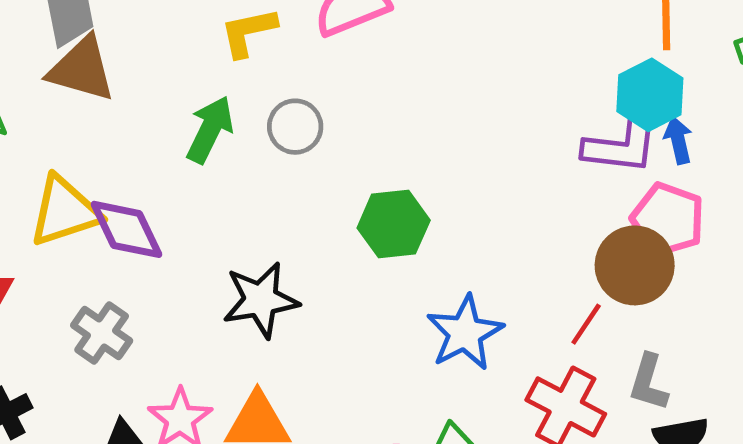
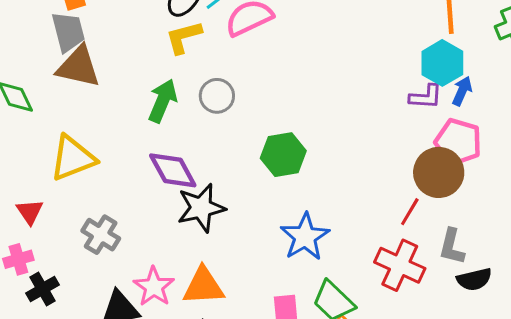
blue arrow: (678, 140) -> (462, 91), turned 40
purple L-shape: (621, 146) -> (426, 97), size x0.7
purple diamond: (126, 229) -> (173, 170), moved
blue star: (465, 333) -> (305, 237), moved

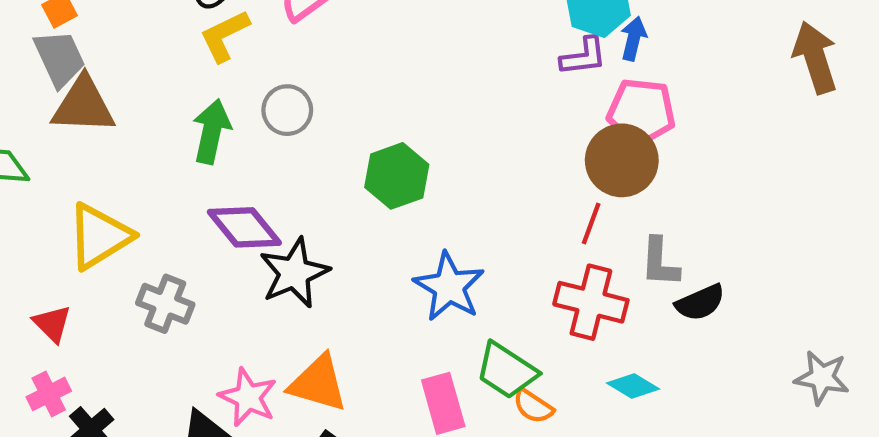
gray cross: (101, 235) -> (165, 304), moved
orange triangle: (203, 286) -> (318, 383), turned 30

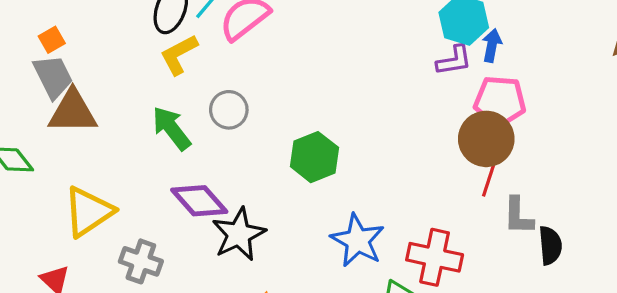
green arrow: (212, 131) -> (171, 128), turned -48
red line: (591, 224) -> (488, 181), moved
red cross: (591, 302) -> (435, 257), moved
black semicircle: (700, 303) -> (550, 245), turned -69

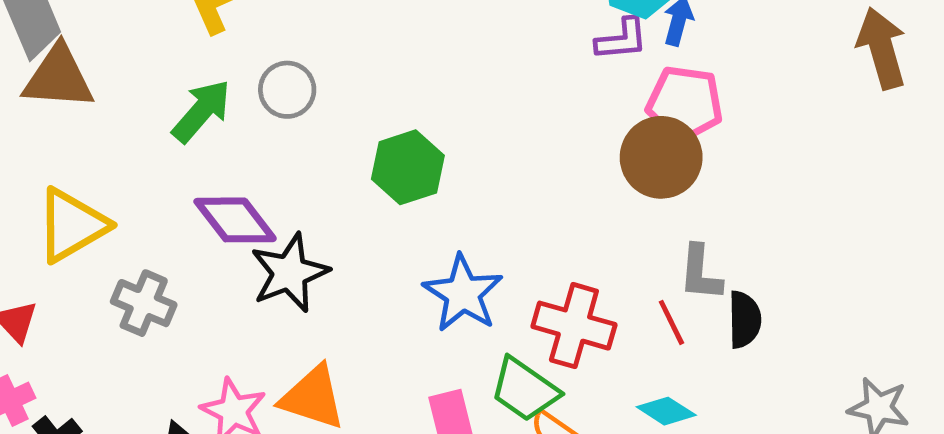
green arrow: (171, 128) -> (201, 111), turned 75
red line: (488, 181) -> (671, 322), moved, turned -48

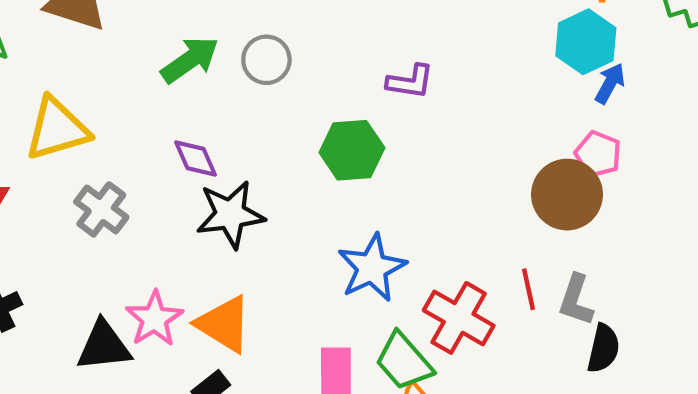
purple L-shape: (622, 39) -> (410, 82), moved
pink pentagon: (685, 103) -> (598, 154), size x0.7
purple diamond: (235, 220) -> (195, 159), size x0.7
red line: (671, 322) -> (529, 289), moved

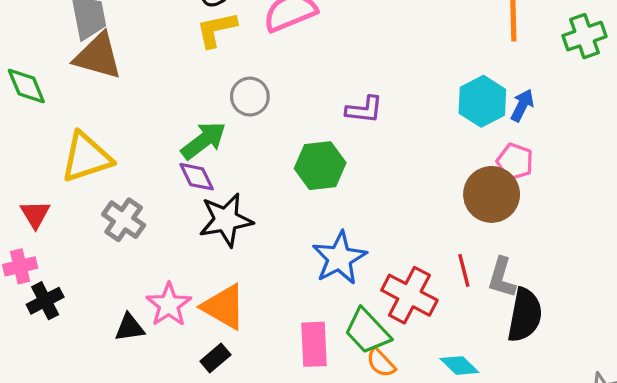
cyan hexagon: (586, 42) -> (482, 101), moved
green arrow: (190, 60) -> (204, 141), moved
black triangle: (104, 346) -> (130, 328), size x0.7
black semicircle: (603, 348) -> (525, 315), size x1.4

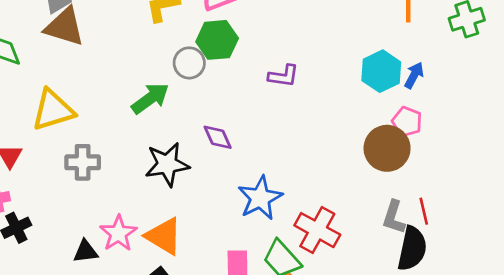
green hexagon: (320, 166) -> (217, 40), moved
purple diamond: (197, 177) -> (218, 137), moved
gray cross: (124, 220) -> (83, 162), turned -36
red line: (464, 270) -> (424, 211), moved

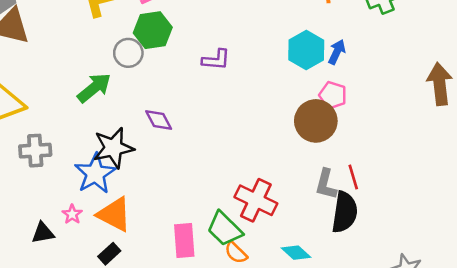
blue star: (260, 198) -> (95, 174), moved
pink star: (118, 233) -> (72, 214), size x0.6

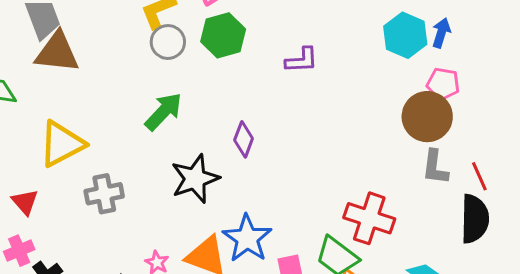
gray circle: (128, 53) -> (168, 42), moved
purple diamond: (159, 120) -> (244, 139), turned 56
blue star: (95, 174) -> (247, 238), moved
gray L-shape: (326, 184) -> (435, 167), moved

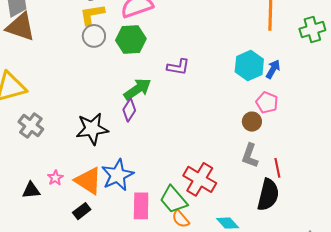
green arrow: (163, 112) -> (138, 89), moved
brown circle: (427, 117) -> (252, 122), size x0.6
gray cross: (104, 194) -> (31, 126), turned 35

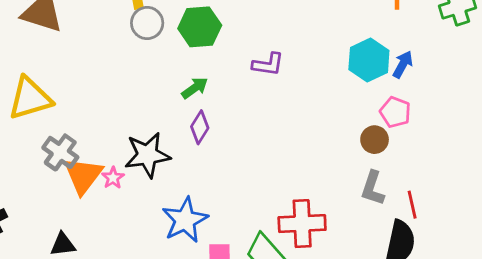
green arrow: (138, 89) -> (195, 88), moved, size x0.7
pink star: (55, 178) -> (113, 178), moved
red cross: (200, 179) -> (302, 224), turned -32
orange triangle: (88, 181) -> (83, 175), moved, turned 36

